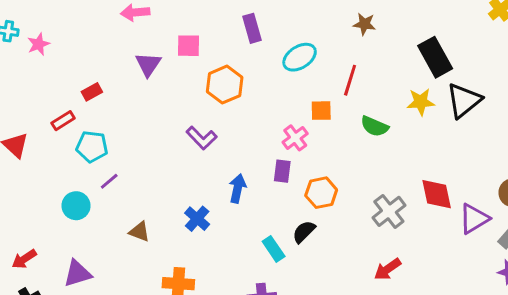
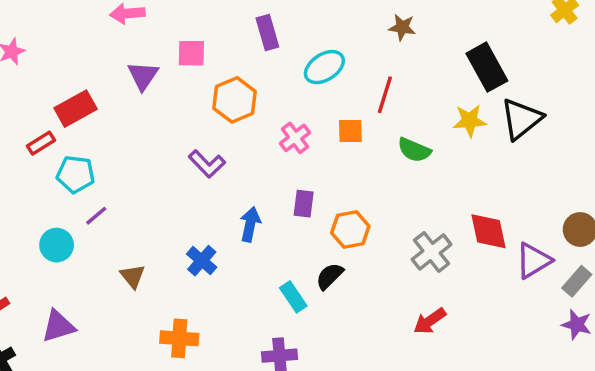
red rectangle: (92, 92) -> (76, 109), size x1.6
pink cross: (295, 138) -> (295, 138), moved
brown triangle: (139, 232) -> (133, 276), turned 30

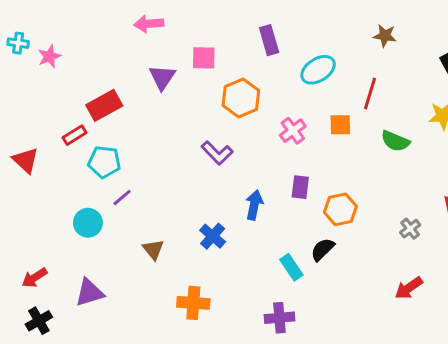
gray cross: (432, 252) -> (410, 229), size x0.6

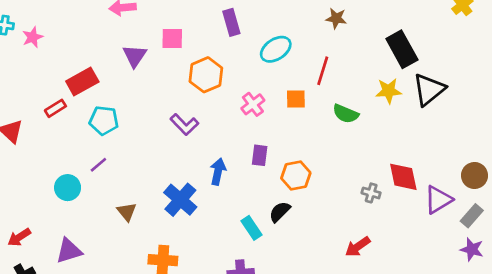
cyan pentagon: (104, 162) -> (104, 120), moved
gray cross: (410, 229) -> (371, 193), moved, turned -36
blue cross: (213, 236) -> (180, 200), size x1.4

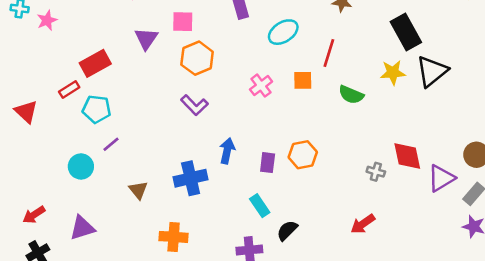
orange hexagon: (206, 75) -> (197, 58), moved
cyan pentagon: (104, 120) -> (97, 109), moved
purple rectangle: (260, 155) -> (268, 163), moved
blue cross: (180, 200) -> (191, 178), turned 36
black semicircle: (280, 212) -> (287, 230), moved

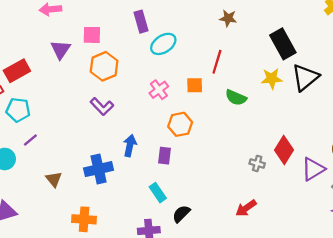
cyan ellipse: (283, 32) -> (163, 44), moved
orange hexagon: (303, 155) -> (180, 124), moved
red diamond: (407, 156) -> (284, 150), turned 44

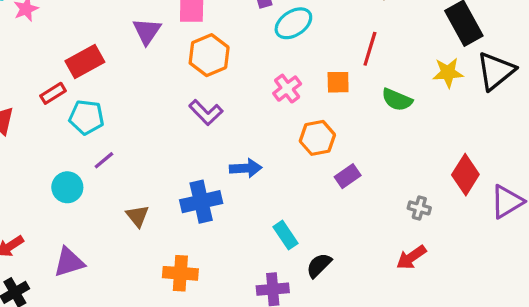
blue arrow: (130, 146) -> (246, 168), turned 75
purple rectangle: (164, 156) -> (348, 176), moved, turned 48
gray cross: (257, 163) -> (419, 208), moved

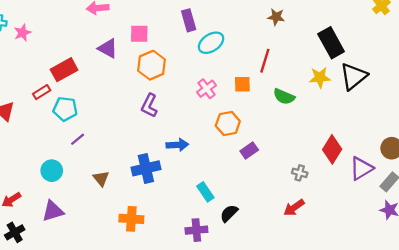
purple triangle: (147, 31) -> (108, 48), turned -35
purple L-shape: (206, 112) -> (149, 106), turned 70
cyan circle: (67, 187) -> (52, 171), moved

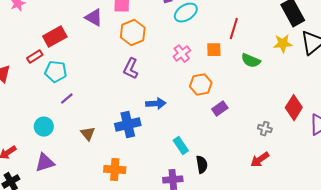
black semicircle: (229, 213) -> (202, 165), turned 126

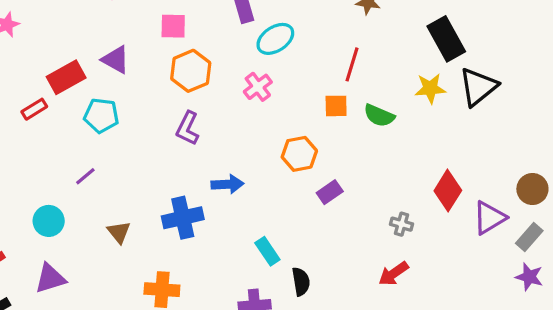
purple triangle: (94, 18) -> (116, 60), moved
orange square: (214, 50) -> (336, 106), moved
pink cross: (182, 54) -> (258, 87), moved
cyan pentagon: (56, 72) -> (101, 116), moved

